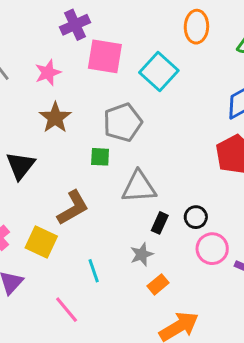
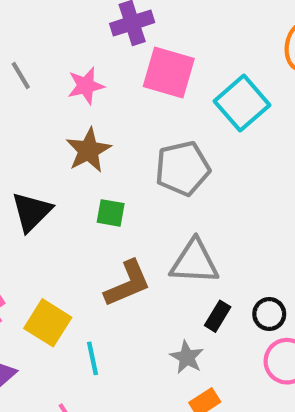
green square: (100, 157) -> (111, 213), moved
brown L-shape: (73, 208) -> (128, 284), moved
gray star: (142, 254) -> (187, 357), turned -30
cyan line: (94, 271) -> (93, 358), moved

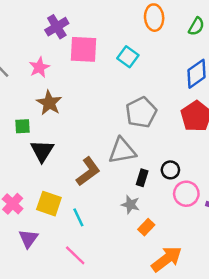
cyan square: (242, 103) -> (128, 57), size x0.7
gray pentagon: (183, 168) -> (141, 112), moved
black triangle: (32, 212) -> (42, 151), moved
green square: (111, 213) -> (23, 126), moved

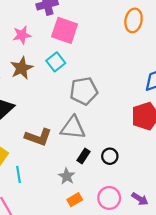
cyan square: (128, 57) -> (56, 62), moved
gray pentagon: (141, 112) -> (84, 91), moved
brown L-shape: (88, 171) -> (38, 137), turned 40
pink circle: (186, 194) -> (109, 198), moved

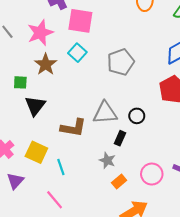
pink star: (22, 35) -> (40, 33), size x1.4
gray pentagon: (84, 91) -> (121, 62), moved
black circle: (110, 156) -> (137, 116), moved

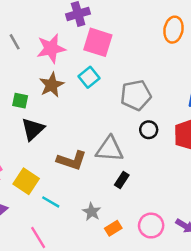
black circle: (137, 116) -> (149, 130), moved
gray star: (107, 160) -> (92, 212), moved
cyan line: (61, 167) -> (51, 202), turned -49

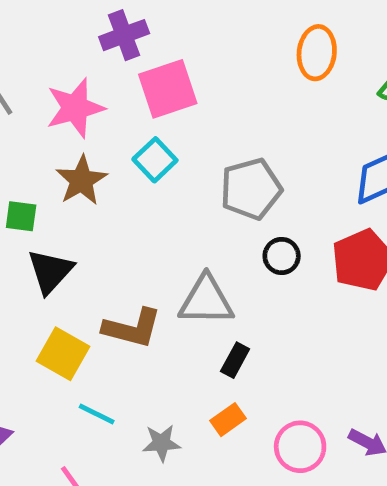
pink square: (98, 42) -> (168, 89), turned -32
yellow square: (26, 181) -> (63, 354), moved
gray star: (92, 212) -> (161, 443), moved, turned -30
orange rectangle: (113, 228) -> (228, 420), moved

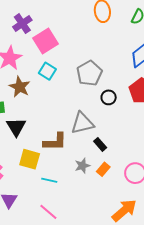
black rectangle: (235, 360) -> (100, 144), turned -56
gray star: (161, 443) -> (82, 166), moved

